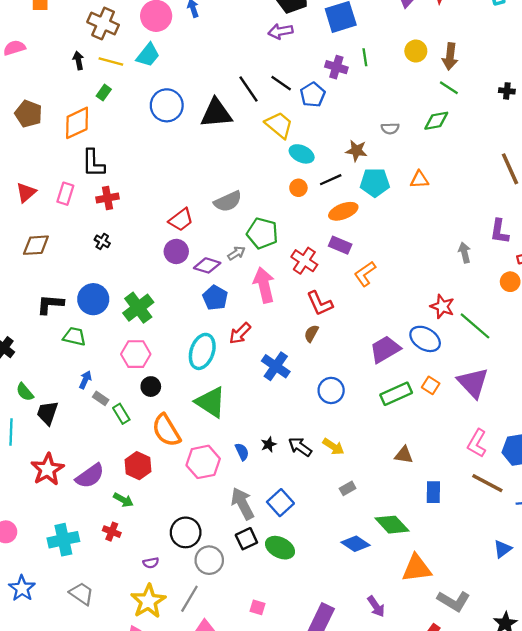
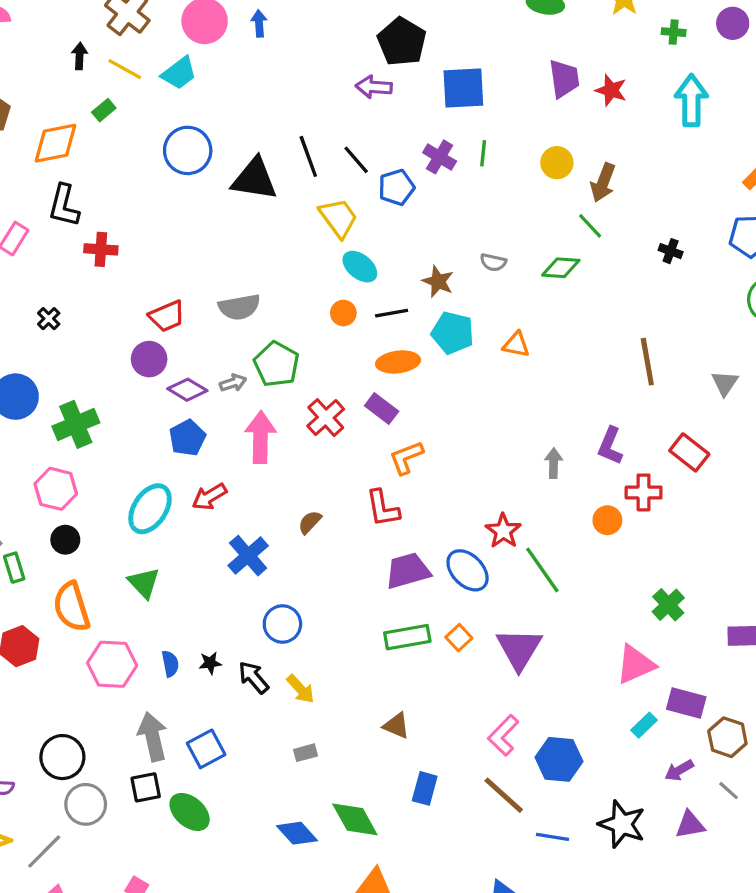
red cross: (107, 198) -> (101, 249), moved
red L-shape: (320, 303) -> (383, 508), moved
blue circle: (331, 390) -> (282, 624), moved
green triangle: (211, 402) -> (144, 583), size x0.7

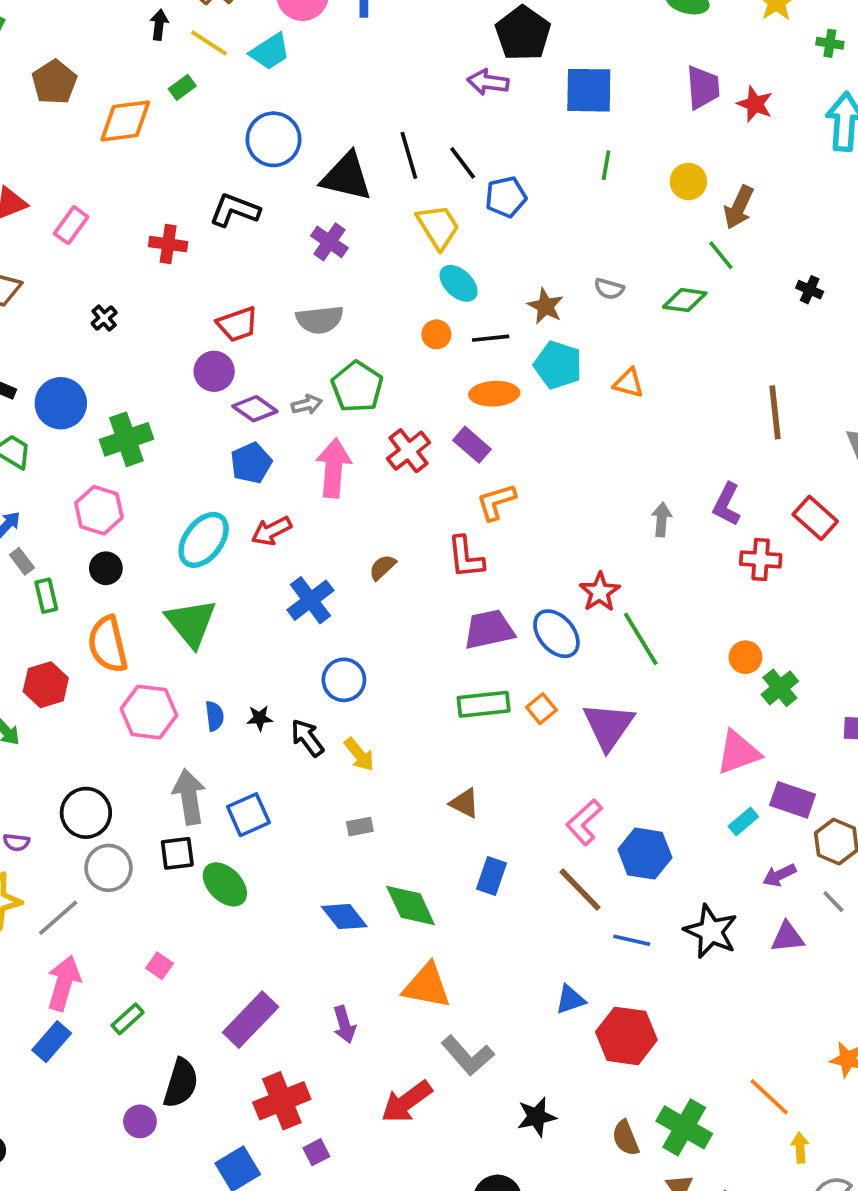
purple cross: (440, 157) -> (329, 242), moved
black L-shape: (64, 206) -> (235, 210), moved, turned 93
orange circle: (607, 520) -> (745, 657), moved
green triangle: (144, 583) -> (191, 623), size x1.4

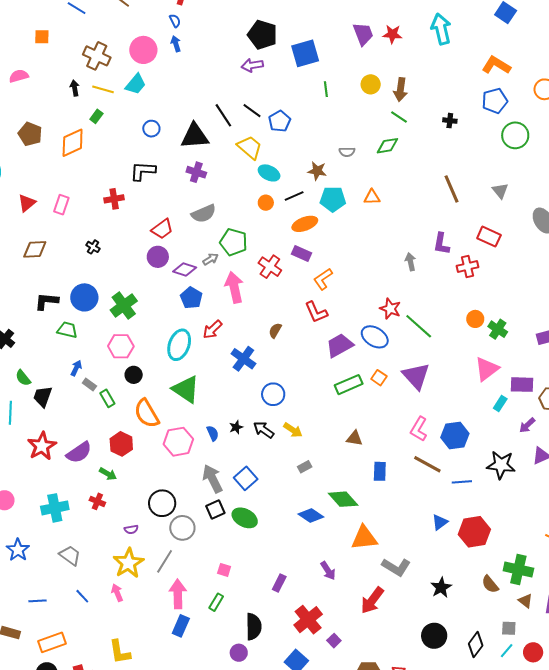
blue circle: (274, 139) -> (151, 129), size x0.6
purple rectangle: (251, 1020) -> (279, 583), size x0.6

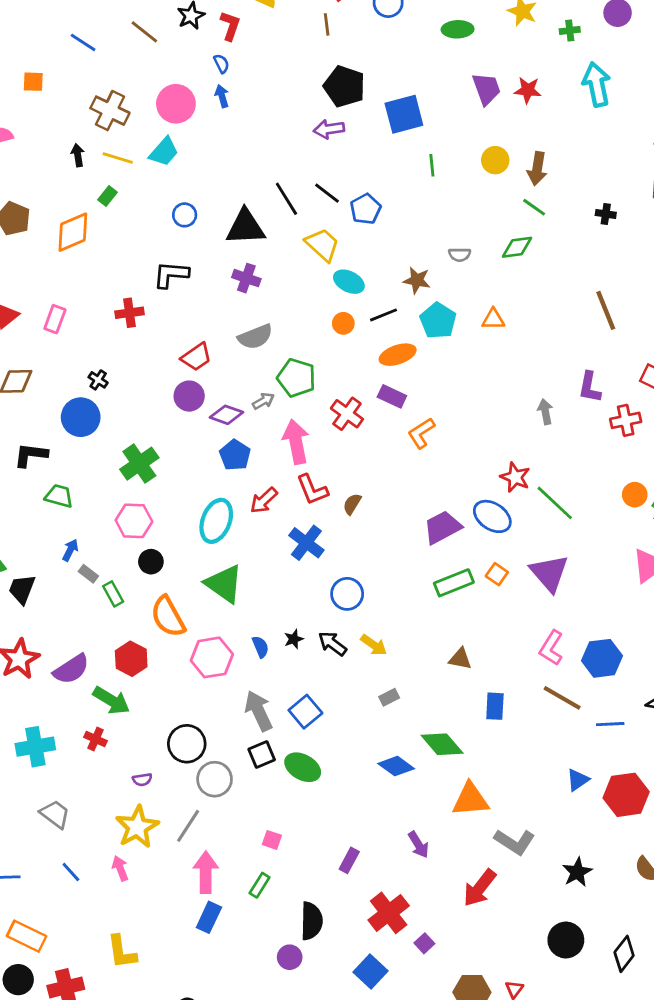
cyan pentagon: (333, 199) -> (438, 321), turned 30
blue circle: (84, 297) -> (81, 417), moved
red L-shape: (316, 312) -> (312, 490), moved
green arrow: (108, 474) -> (111, 700), size x1.5
orange rectangle: (52, 642) -> (27, 936), turned 44

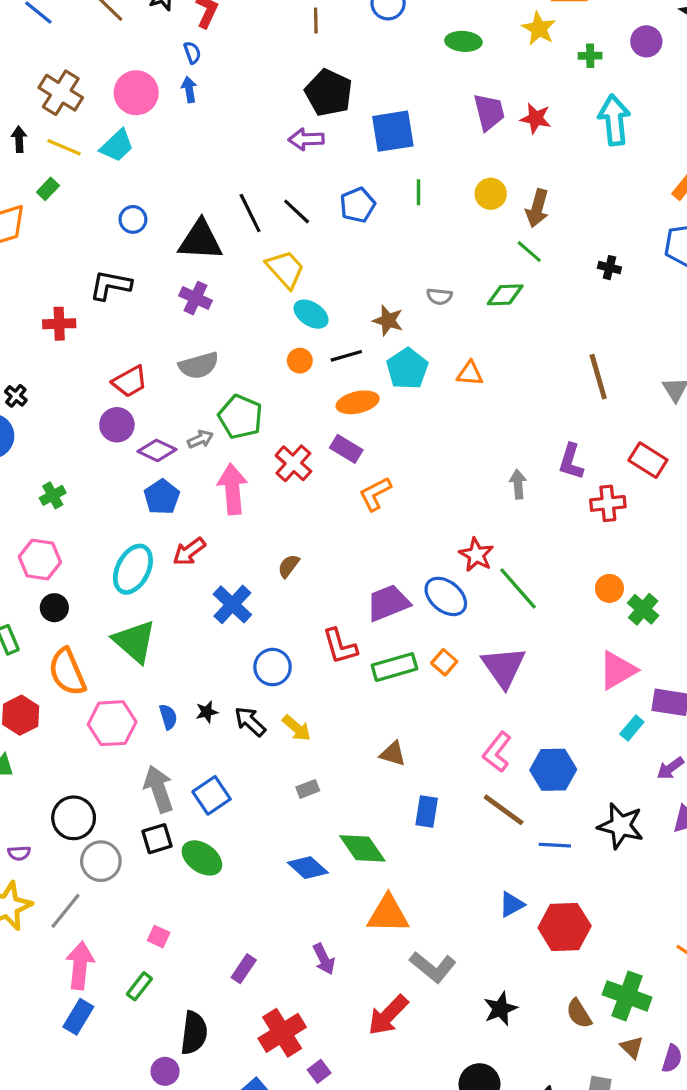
blue pentagon: (366, 209) -> (358, 205), moved
green cross: (139, 464) -> (53, 495), size x0.6
red L-shape: (312, 490) -> (340, 646), moved

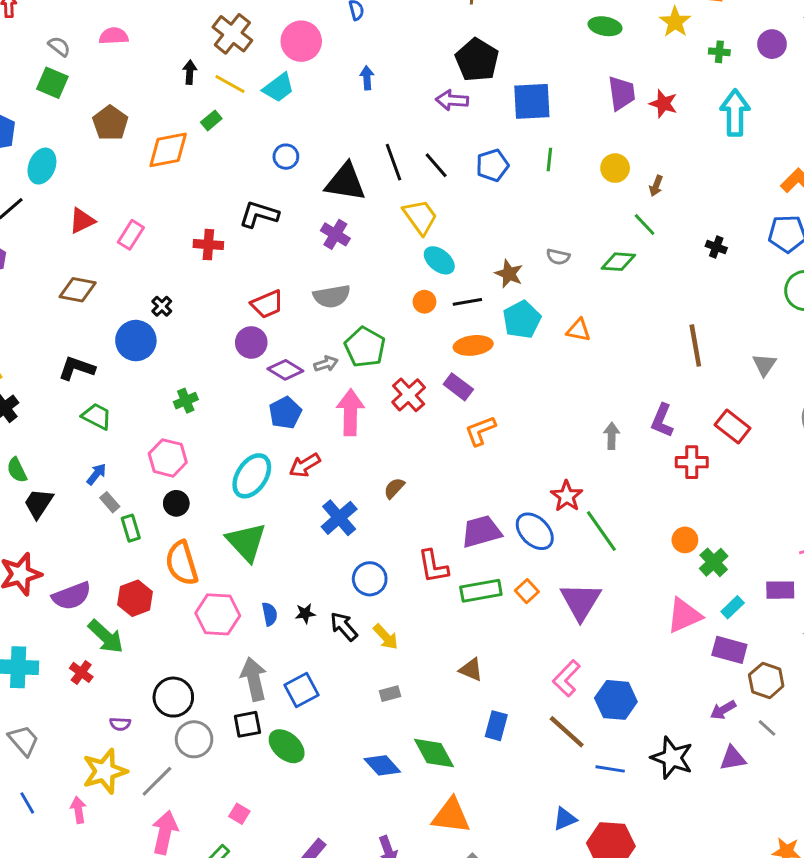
blue arrow: (189, 89) -> (367, 78), moved
brown arrow: (537, 208) -> (656, 186), size x0.6
cyan rectangle: (632, 728) -> (733, 607), moved

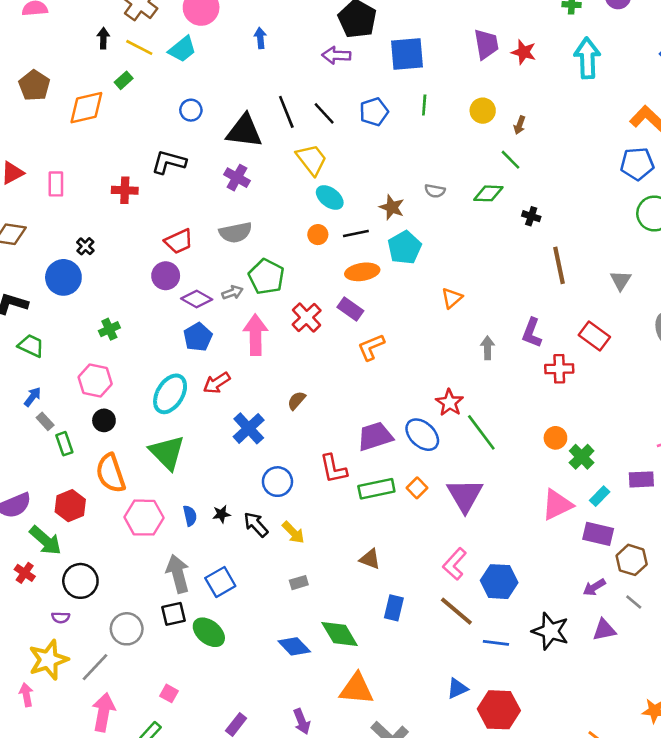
pink rectangle: (131, 235) -> (56, 184), turned -30
black cross: (716, 247) -> (531, 216), moved
orange triangle: (578, 330) -> (452, 298), moved, turned -50
black circle: (173, 697) -> (80, 581), moved

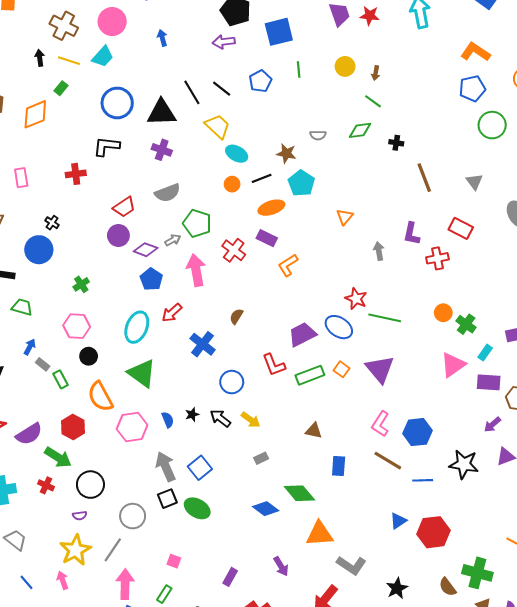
blue circle: (191, 110) -> (117, 103), size x1.8
green line: (481, 432) -> (385, 318), turned -32

